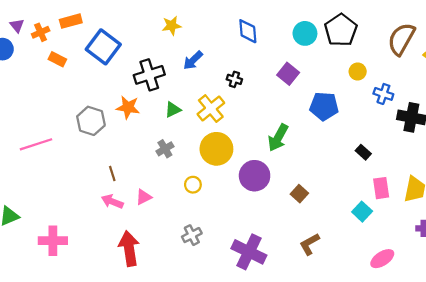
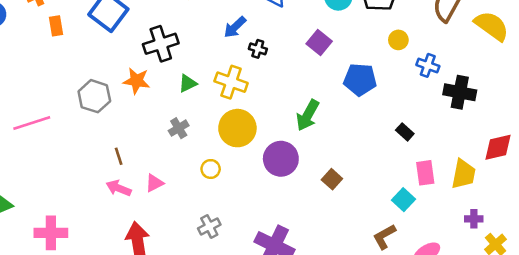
orange rectangle: (57, 59) -> (56, 26), turned 54
blue arrow: (193, 60) -> (235, 27), moved
yellow cross: (211, 108) -> (231, 82), turned -32
brown L-shape: (309, 244) -> (384, 237), moved

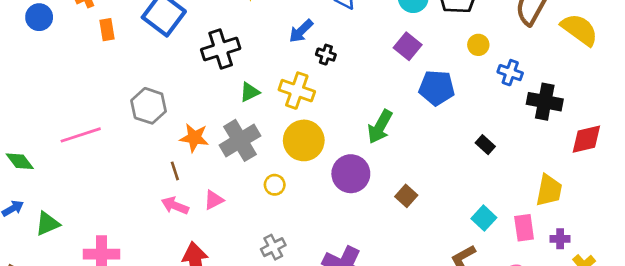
purple square: (319, 42) -> (408, 46), moved
orange star: (136, 81) -> (194, 138), moved
gray cross: (179, 128) -> (240, 140), size x1.8
red diamond: (498, 147) -> (586, 139), moved
pink rectangle: (425, 173) -> (524, 228), moved

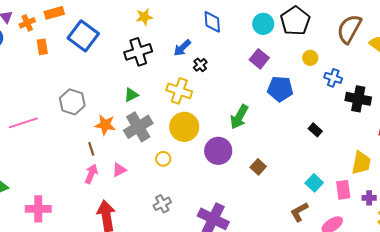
black cross: (221, 49) -> (138, 52), moved
black cross: (326, 55) -> (200, 65), turned 32
green triangle: (250, 92) -> (131, 95), moved
pink arrow: (175, 206) -> (91, 174), turned 90

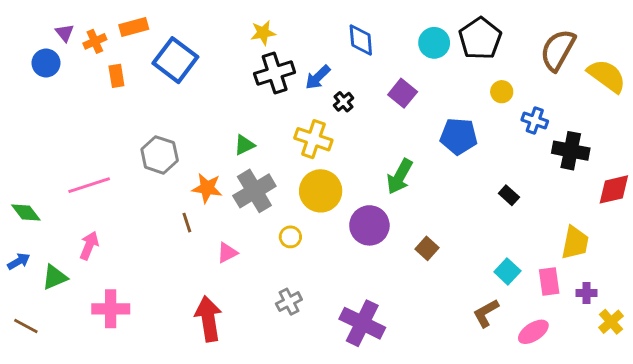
black cross: (138, 52) -> (275, 73), moved
purple square: (259, 59) -> (403, 93), moved
pink arrow: (91, 174) -> (89, 246), moved

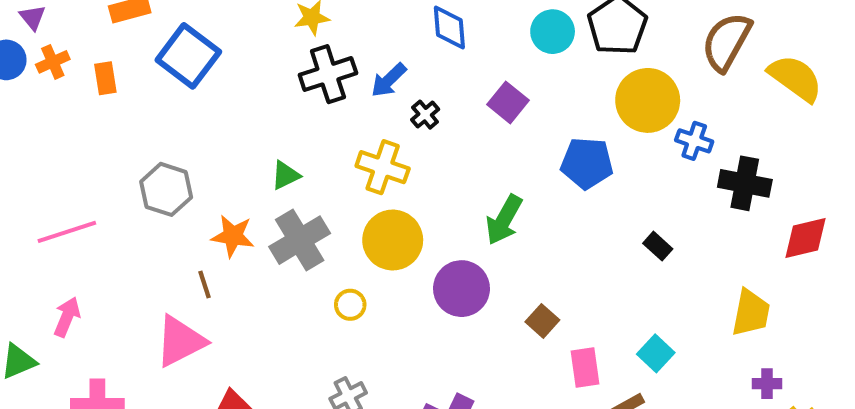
orange cross: (95, 41) -> (53, 62), moved
yellow circle: (502, 92) -> (648, 100), size x2.0
pink triangle: (227, 253) -> (180, 341), moved, size x1.8
pink rectangle: (549, 281) -> (585, 367), moved

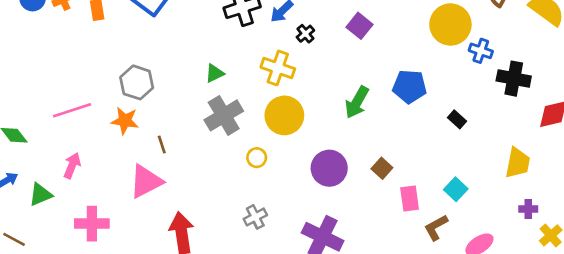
blue pentagon: (587, 163) -> (410, 86), moved
orange star: (233, 236) -> (125, 121), moved
purple circle: (461, 289) -> (329, 168), moved

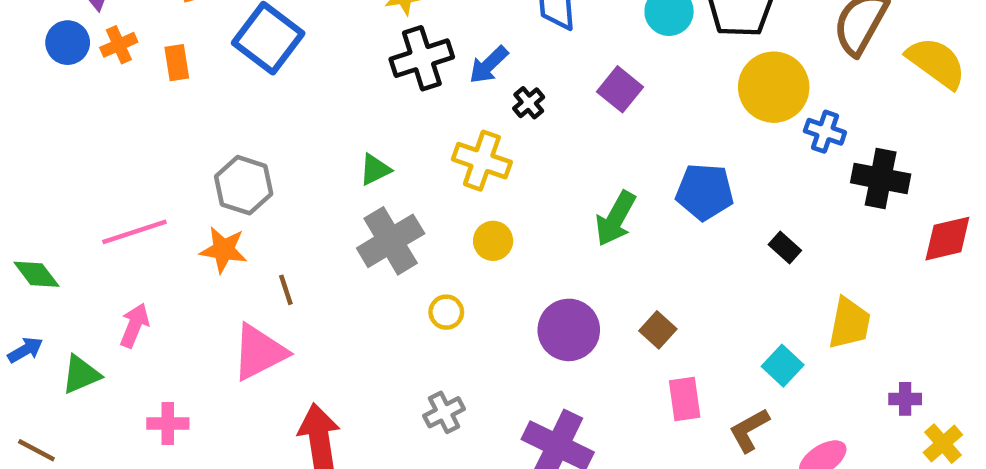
yellow circle: (284, 115) -> (493, 241), size x0.6
yellow trapezoid: (518, 163) -> (849, 323), moved
pink rectangle: (410, 198) -> (685, 399), moved
pink cross: (92, 224) -> (168, 423), size x0.7

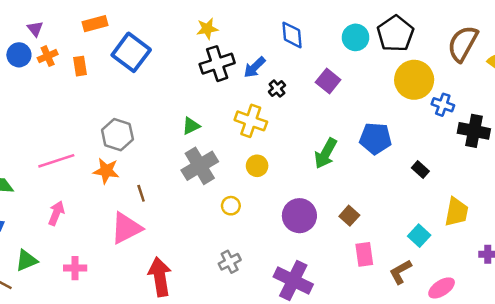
green triangle: (81, 374) -> (26, 261), moved

